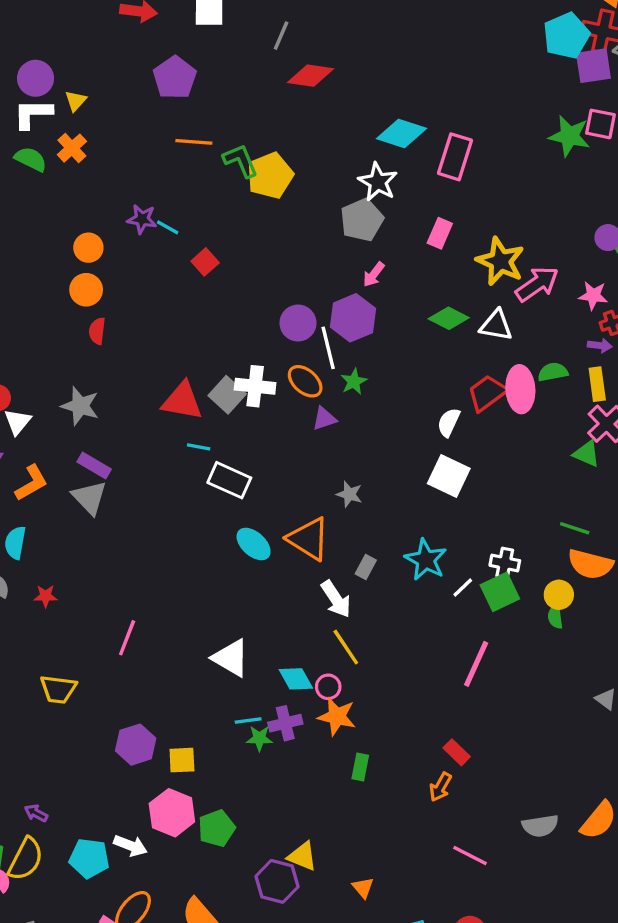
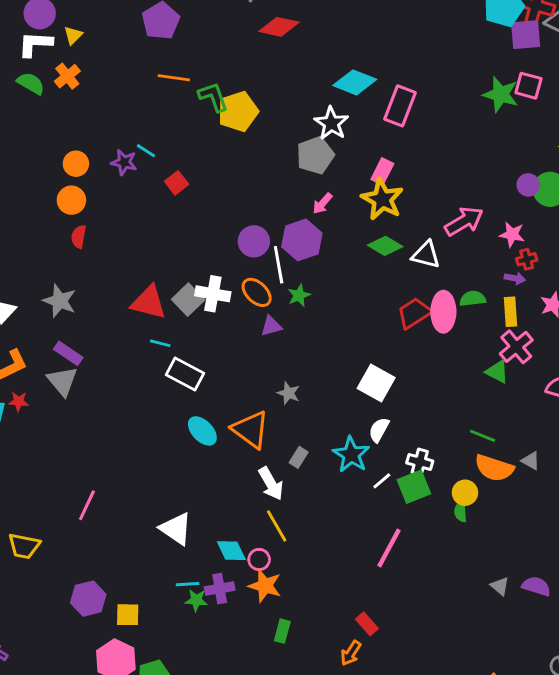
purple star: (142, 219) -> (124, 162), moved
yellow star: (500, 261) -> (382, 199), moved
white semicircle: (449, 422) -> (379, 430), moved
red star: (46, 596) -> (19, 401), moved

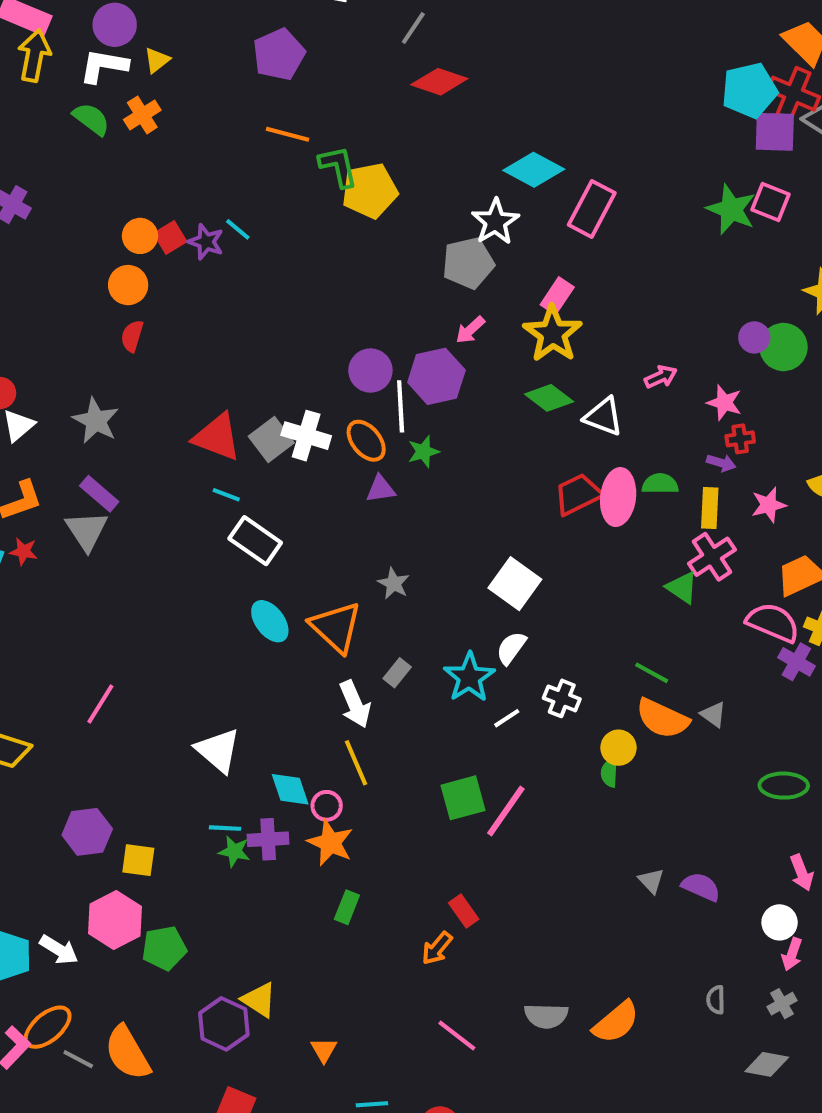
red square: (177, 183) -> (170, 238), moved
pink arrow: (464, 221) -> (661, 377), size x0.6
green square: (414, 487) -> (463, 798), moved

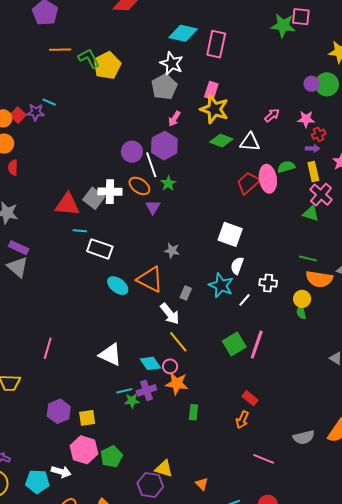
purple triangle: (381, 489) -> (153, 207), turned -35

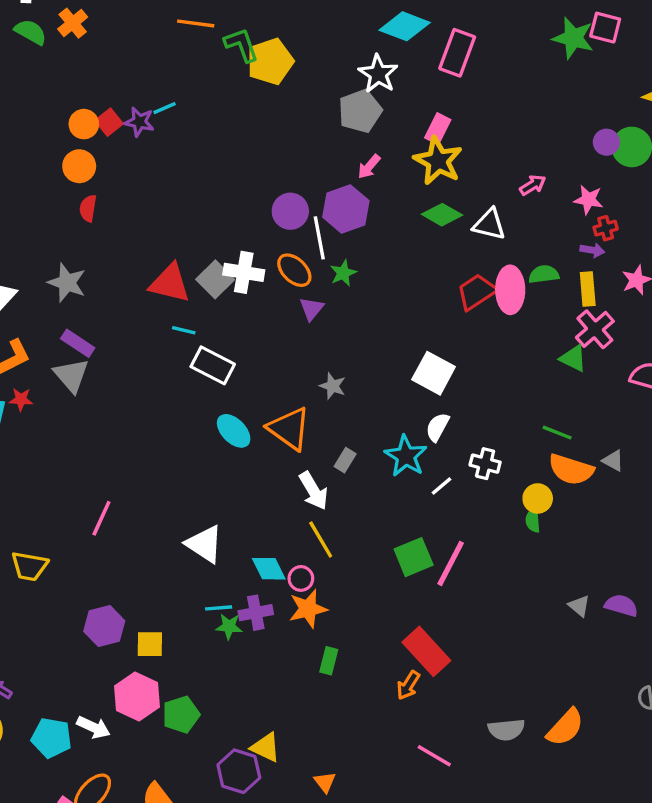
cyan line: (49, 102) -> (165, 108), turned -56
orange star: (177, 384) -> (308, 609), turned -30
red rectangle: (250, 398) -> (426, 651), size x1.8

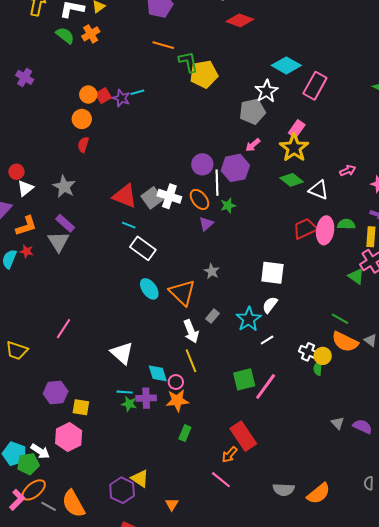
white square: (434, 373) -> (272, 273), turned -30
white cross: (485, 464) -> (308, 352), moved
green pentagon: (181, 715) -> (28, 464), moved
pink line: (434, 756) -> (221, 480), moved

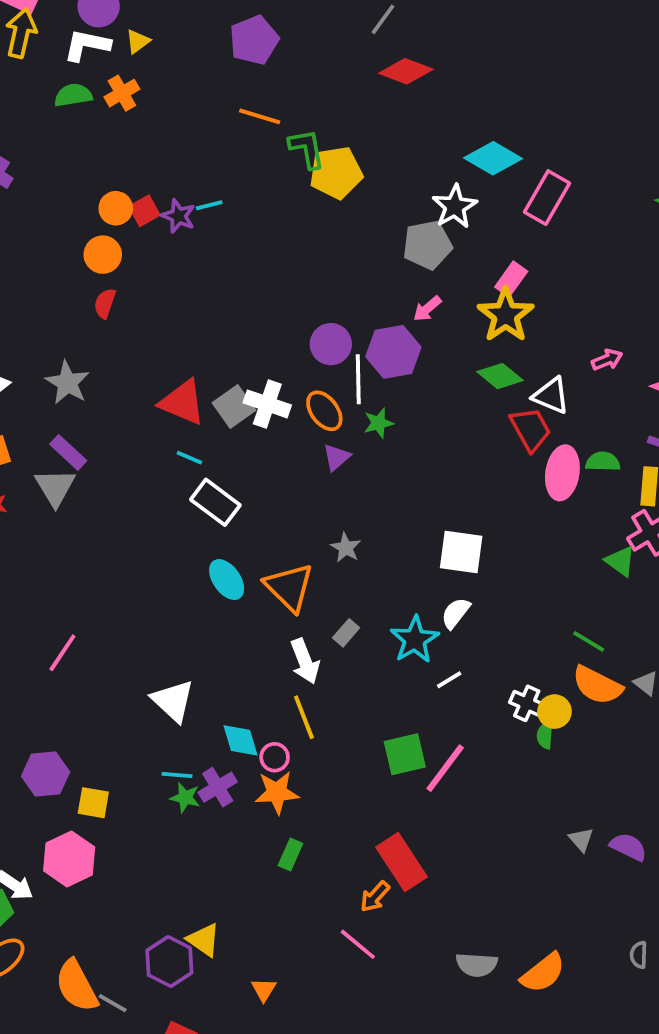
green semicircle: (65, 35) -> (73, 95), turned -48
red trapezoid: (305, 229) -> (530, 429), moved, turned 85
purple cross: (146, 398) -> (218, 787), turned -30
gray line: (49, 506) -> (113, 1003), moved

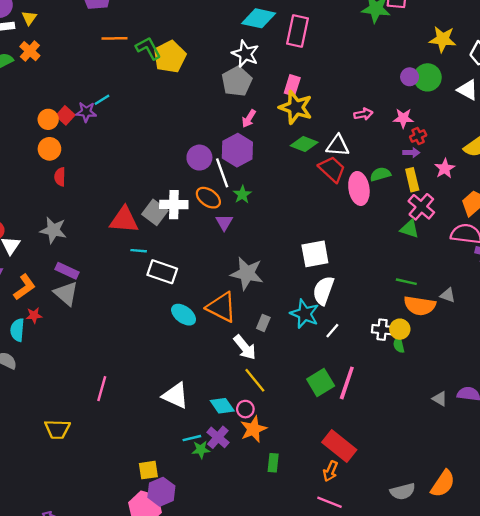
pink arrow: (607, 360) -> (363, 114), turned 30
gray star: (346, 548) -> (247, 273), size x1.8
white semicircle: (456, 613) -> (323, 291), size x1.4
purple hexagon: (46, 774) -> (161, 492), moved

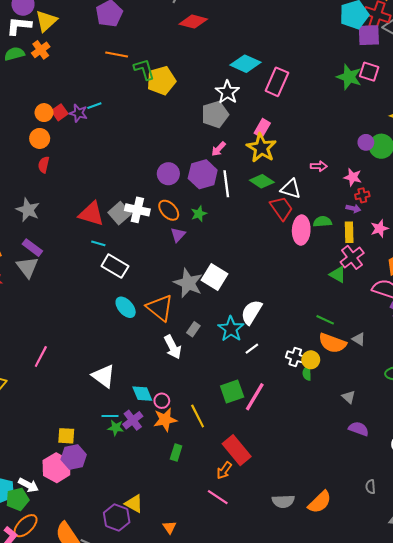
yellow triangle: (29, 18) -> (46, 21), size x1.6
white line: (222, 173) -> (226, 184), moved
white square: (315, 254) -> (215, 277), moved, turned 30
yellow line: (255, 380) -> (198, 416), moved
gray triangle: (440, 399) -> (349, 397), moved

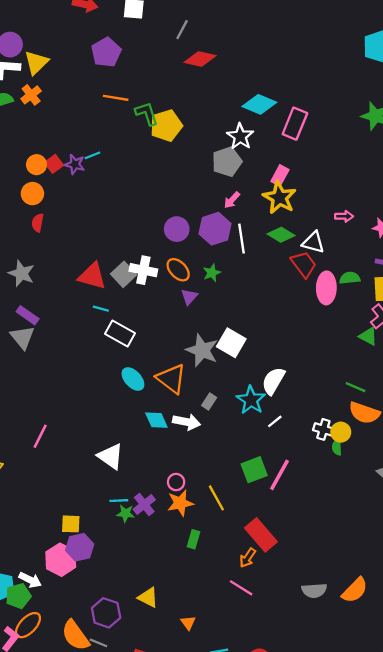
white arrow: (173, 347) -> (187, 422), turned -50
cyan diamond: (142, 394) -> (156, 420), moved
purple hexagon: (117, 517) -> (106, 613), moved

